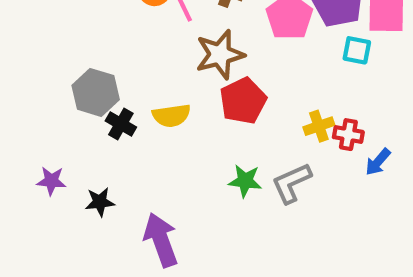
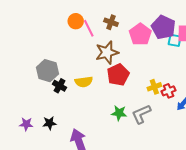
cyan square: (357, 50) -> (175, 40), moved
red cross: (348, 135) -> (169, 91), turned -32
purple star: (51, 181) -> (26, 124), moved

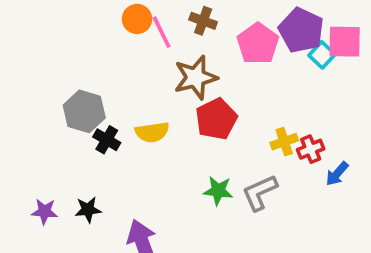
cyan square: (175, 40) -> (322, 55), turned 32

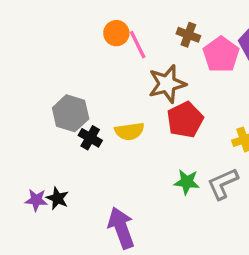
brown cross: (203, 21) -> (188, 35), moved
black star: (88, 210) -> (57, 198), moved, turned 30

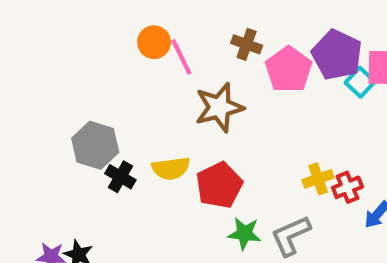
red pentagon: (185, 120) -> (219, 185), moved

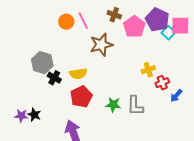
orange circle: (154, 42) -> (66, 22), moved
yellow cross: (318, 179) -> (148, 70), moved
red pentagon: (219, 185) -> (81, 97), moved
gray L-shape: (291, 236) -> (135, 106), turned -65

